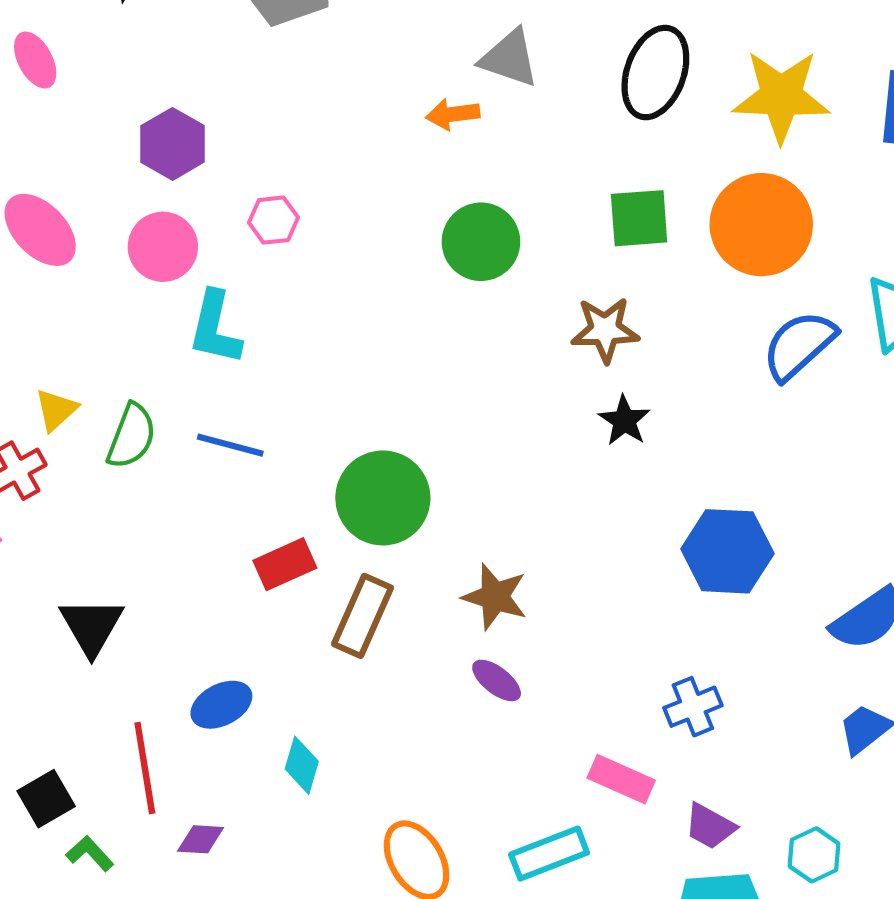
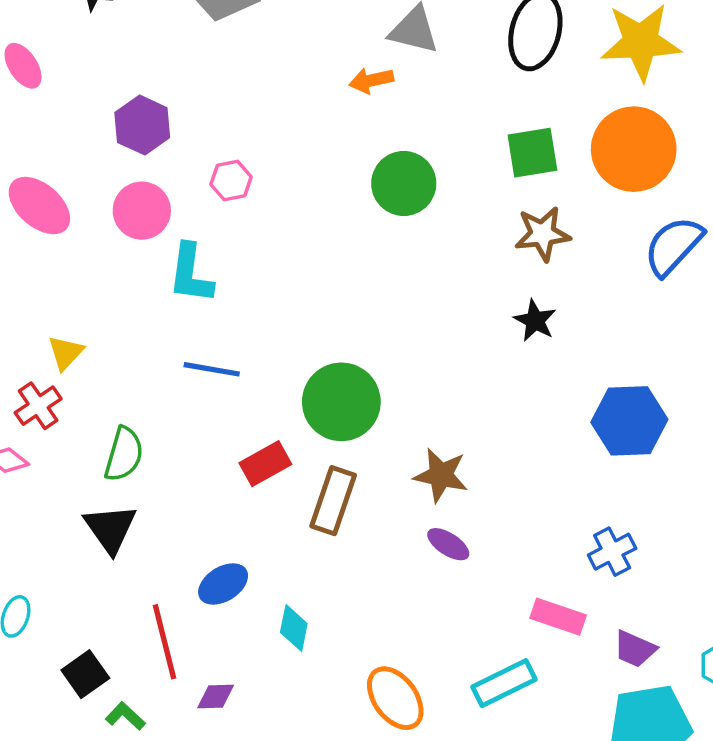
brown star: (605, 330) -> (542, 234), moved
green semicircle: (131, 436) -> (124, 454), moved

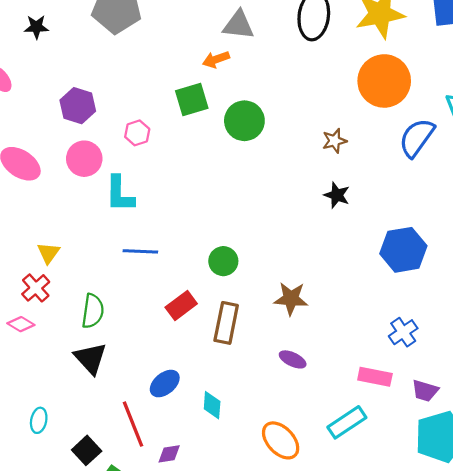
green square: (532, 153) -> (192, 99), moved
brown star: (542, 234) -> (334, 141), size x0.7
green circle: (341, 402) -> (223, 261), size x0.6
purple ellipse: (448, 544) -> (293, 359), moved

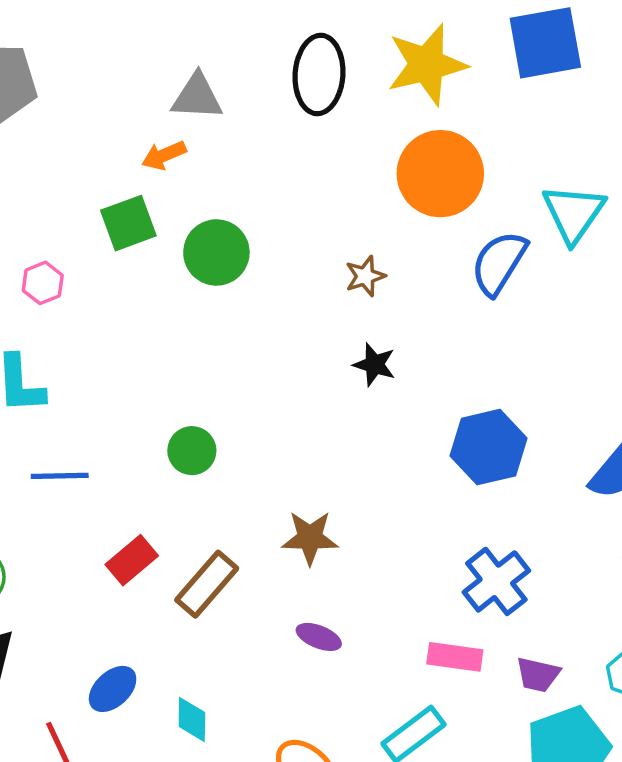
green circle: (223, 261) -> (192, 451), moved
brown rectangle: (226, 323) -> (207, 584), turned 33
blue cross: (403, 332) -> (496, 581), size x1.4

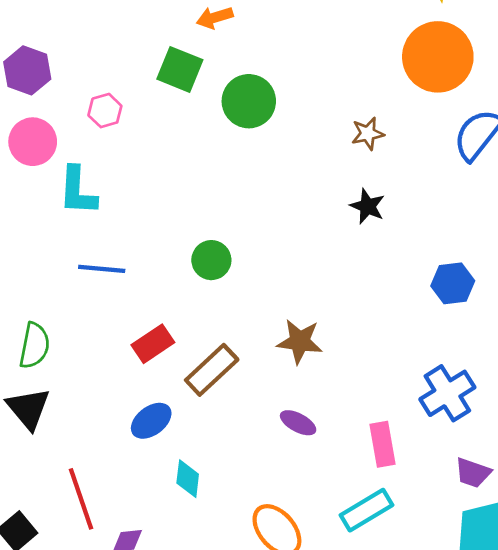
green square: (128, 223) -> (180, 69), turned 36
blue hexagon: (488, 447) -> (453, 283), size x0.7
pink rectangle: (455, 657) -> (383, 444), moved, turned 66
blue ellipse: (113, 689) -> (151, 421), moved

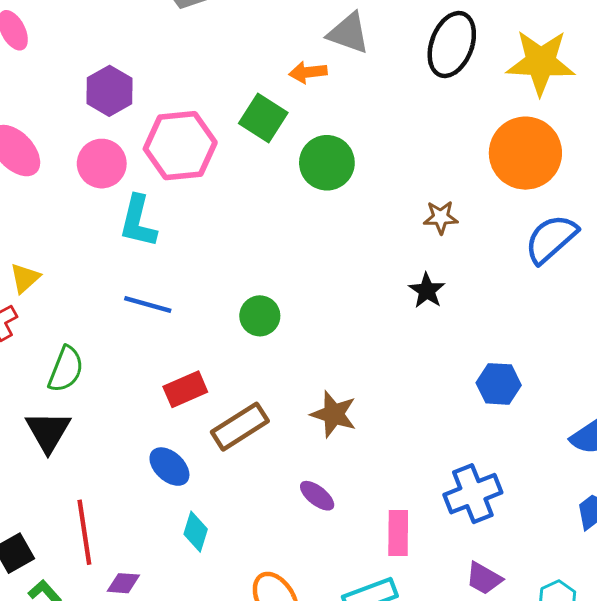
pink hexagon: (105, 111) -> (180, 146), size x2.0
blue ellipse: (151, 421) -> (169, 467), turned 69

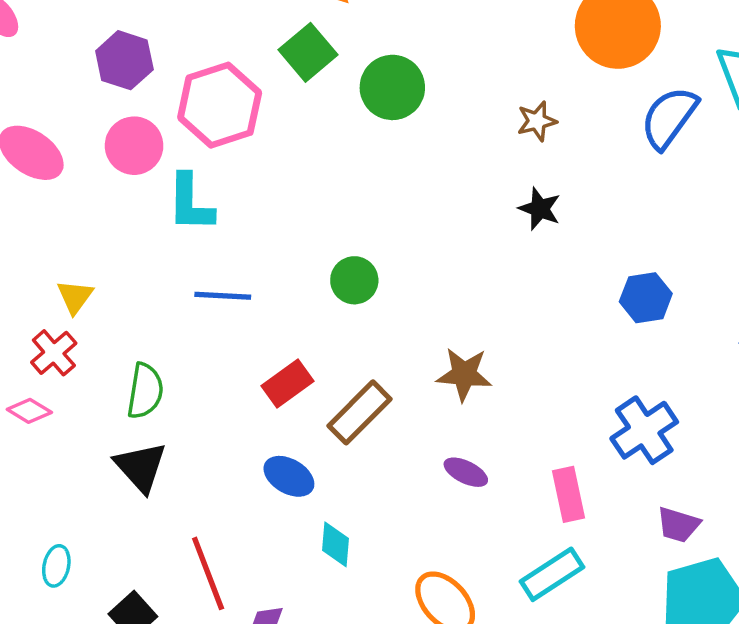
green square: (263, 118) -> (308, 52), turned 30

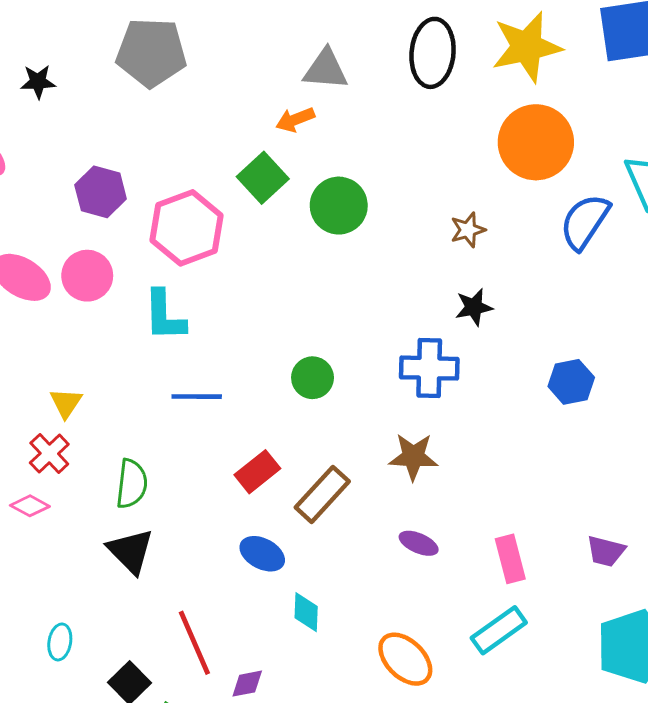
pink circle: (134, 146) -> (87, 276), moved
black star: (540, 209) -> (474, 307), turned -30
blue cross: (644, 430) -> (429, 368), moved, turned 38
purple trapezoid: (678, 525) -> (606, 551), moved

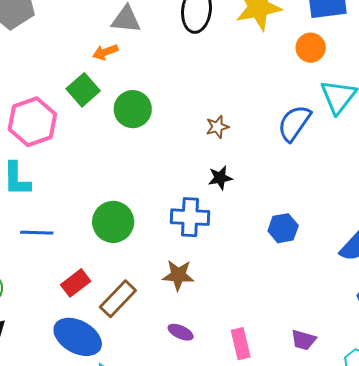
orange circle: (536, 142) -> (311, 48), moved, size x0.6
green circle: (313, 378) -> (113, 222), size x1.5
blue ellipse: (262, 554) -> (78, 337), size x1.6

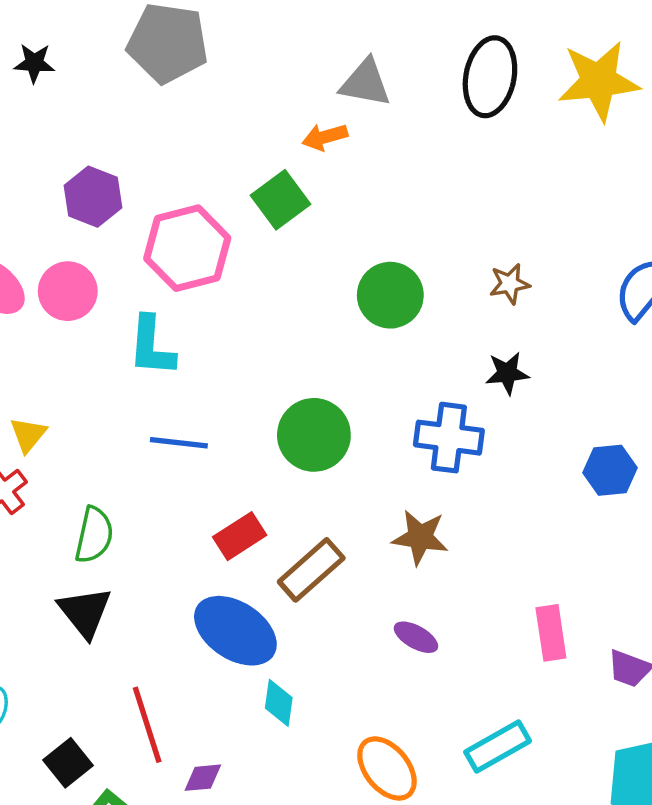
green circle: (133, 109) -> (390, 295), moved
pink rectangle: (241, 344) -> (551, 633), moved

